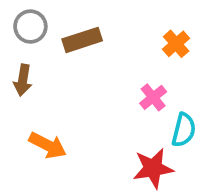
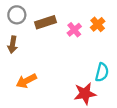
pink cross: (153, 97) -> (74, 30), moved
orange arrow: (48, 145) -> (26, 81), turned 126

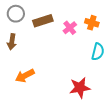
orange cross: (98, 24) -> (92, 23), turned -32
cyan semicircle: (102, 72) -> (98, 52), moved

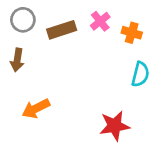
pink cross: (70, 28) -> (100, 21), moved

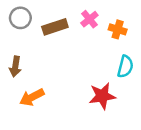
brown arrow: (17, 60) -> (15, 67), moved
red star: (115, 126) -> (102, 96), moved

